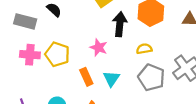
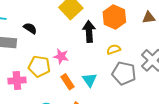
pink star: (99, 47) -> (61, 56), moved
pink cross: (30, 55) -> (17, 80), moved

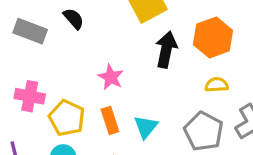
yellow semicircle: (114, 49) -> (217, 85), moved
yellow pentagon: (39, 66) -> (67, 118), moved

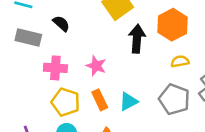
pink cross: (30, 96) -> (55, 68), moved
cyan triangle: (146, 127) -> (128, 101), turned 30

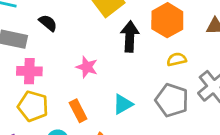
pink cross: (55, 68) -> (29, 71), moved
orange rectangle: (100, 100) -> (78, 111), moved
yellow pentagon: (66, 102) -> (33, 106), moved

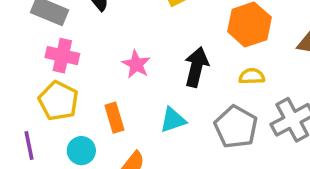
black arrow: (130, 37) -> (196, 67), moved

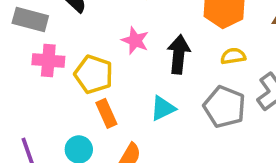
pink star: (136, 64) -> (135, 41), moved
yellow pentagon: (58, 101) -> (94, 74), moved

